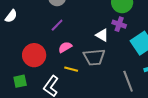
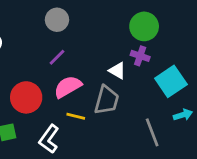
pink semicircle: (65, 47) -> (68, 87), size x1.5
gray trapezoid: (94, 57) -> (107, 100), turned -70

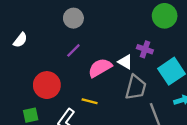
green circle: (144, 26) -> (165, 16), moved
pink semicircle: (68, 87) -> (100, 68), moved
gray trapezoid: (107, 100) -> (136, 87), moved

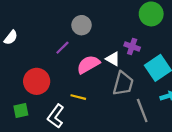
gray circle: (73, 18) -> (82, 25), moved

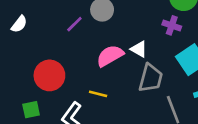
purple cross: (132, 47) -> (172, 25), moved
purple line: (62, 48) -> (74, 24), moved

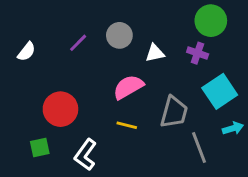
purple line: (74, 24) -> (78, 43), moved
white triangle: (139, 49) -> (155, 53), moved, turned -42
yellow line: (98, 94) -> (127, 125), moved

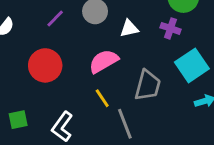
red circle: (60, 109) -> (45, 65), moved
yellow line: (127, 125) -> (102, 98), turned 42
gray line: (199, 147) -> (125, 124), moved

